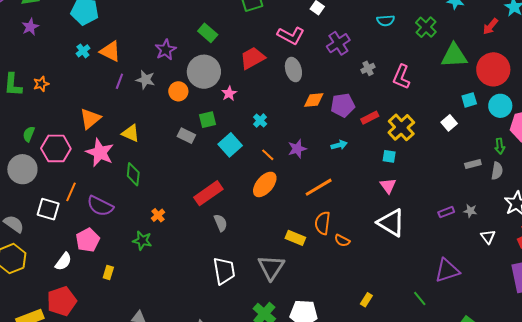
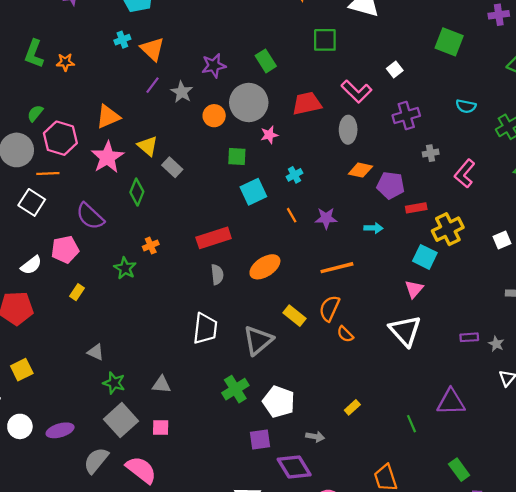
gray rectangle: (186, 136) -> (172, 167), moved
cyan square: (389, 156) -> (425, 257), size x1.5
orange ellipse: (265, 184) -> (265, 267), moved
orange line: (71, 192) -> (48, 173), moved, turned 48

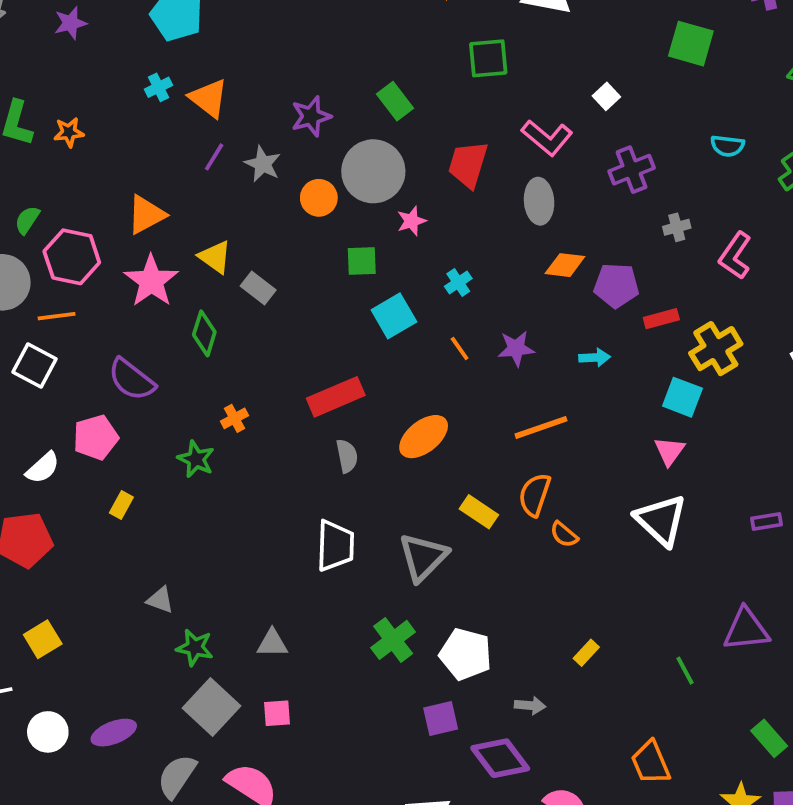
red trapezoid: (307, 103) -> (468, 164), turned -56

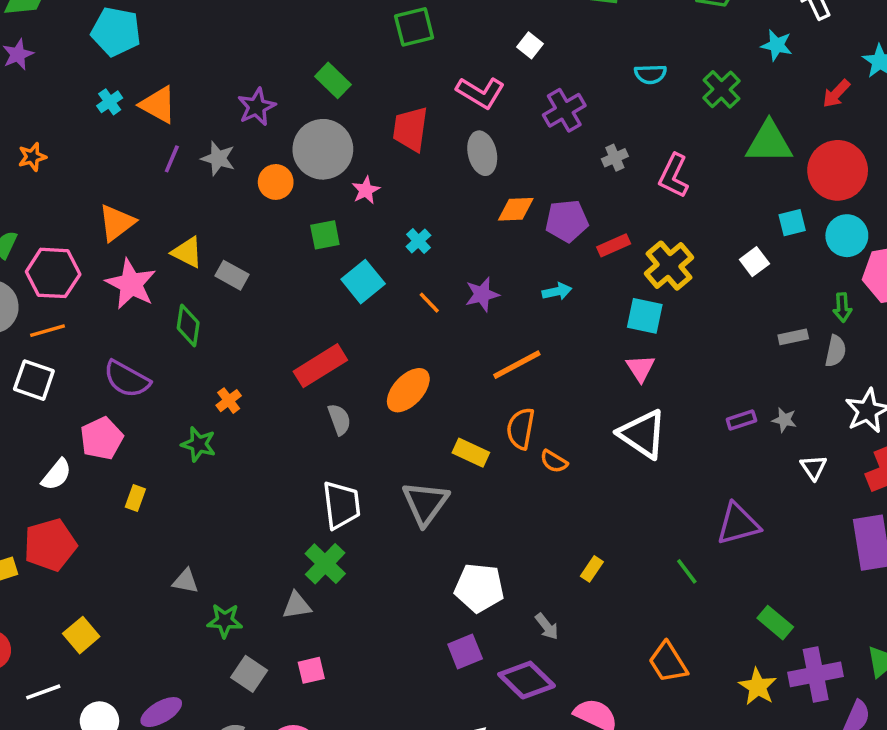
green cross: (393, 640) -> (325, 564), moved
gray arrow: (530, 706) -> (547, 626), turned 56
gray square: (212, 707) -> (249, 674), size x0.7

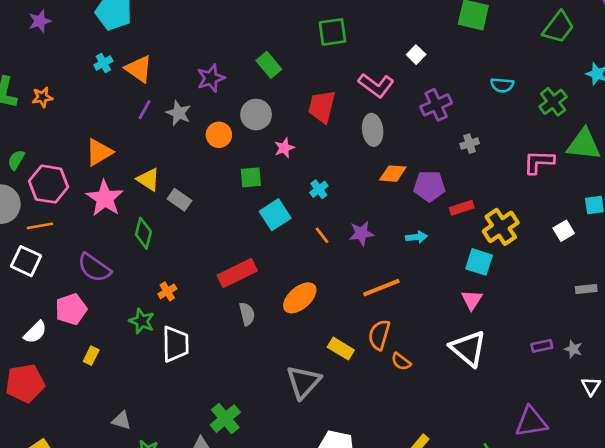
gray circle: (323, 149) -> (256, 115), size x0.7
pink L-shape: (674, 176) -> (539, 162), moved, turned 60
white trapezoid: (341, 505) -> (175, 344), moved

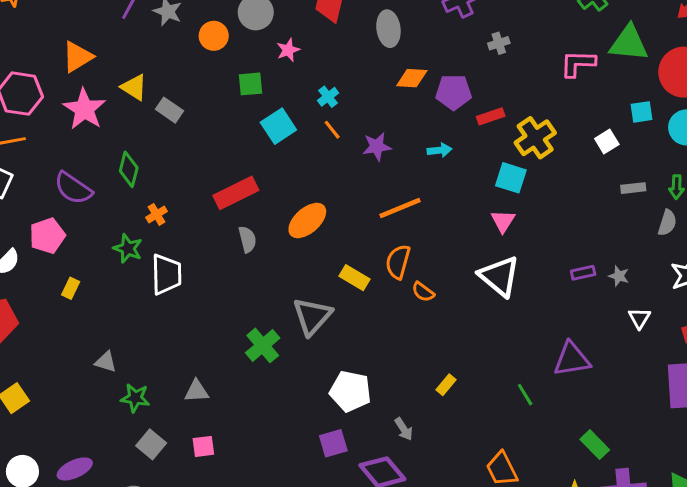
green diamond: (143, 233) -> (129, 169), moved
orange line: (322, 235) -> (332, 130), moved
gray rectangle: (586, 289) -> (633, 188), moved
green cross: (225, 419) -> (263, 345), moved

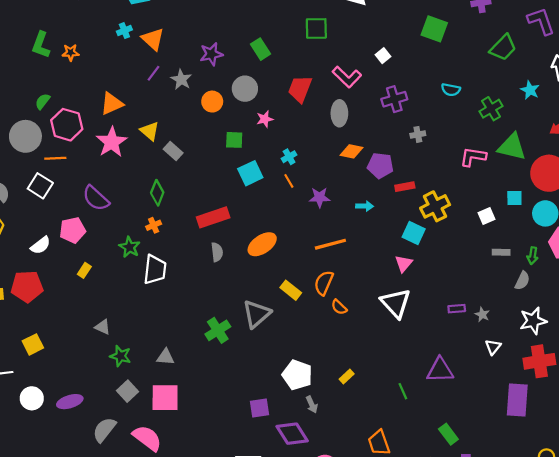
green diamond: (129, 169) -> (157, 193), moved
white pentagon: (350, 391) -> (297, 375), moved
pink square: (203, 446) -> (165, 398), size x1.8

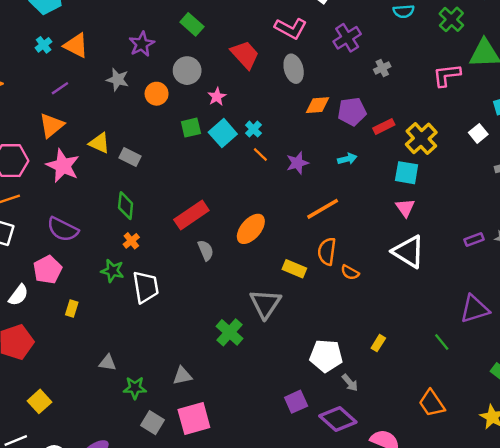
purple line: (153, 73) -> (60, 88), moved, turned 35
red trapezoid: (300, 89) -> (245, 55), turned 132
cyan square: (250, 173) -> (223, 133), moved

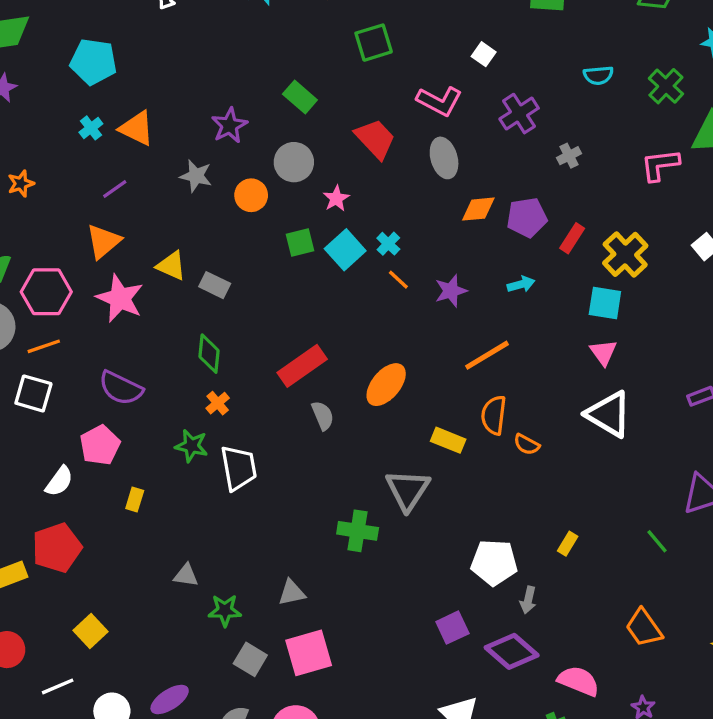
red rectangle: (384, 127) -> (572, 238), turned -30
green cross: (230, 332) -> (358, 531), turned -32
gray arrow: (350, 383) -> (528, 600), turned 54

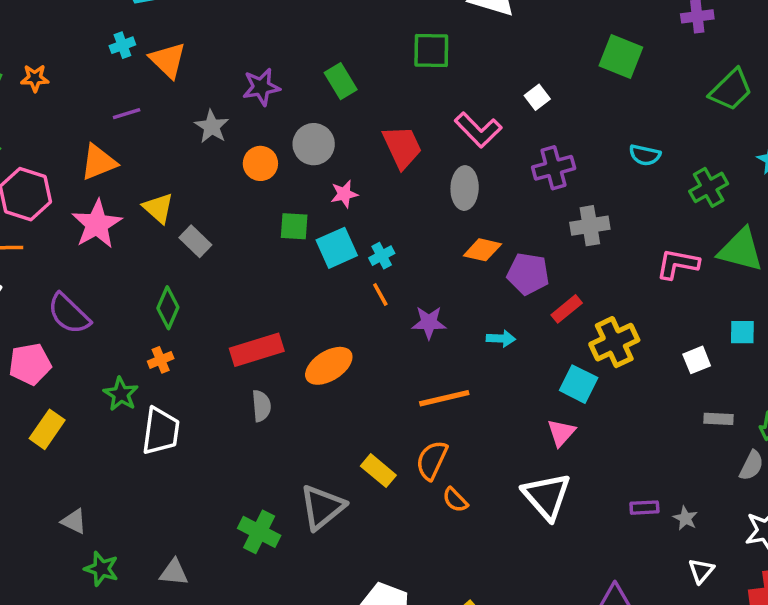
gray cross: (569, 156) -> (590, 226), size x1.5
orange ellipse: (386, 385) -> (329, 366), moved
yellow rectangle: (135, 499) -> (47, 429), size x1.5

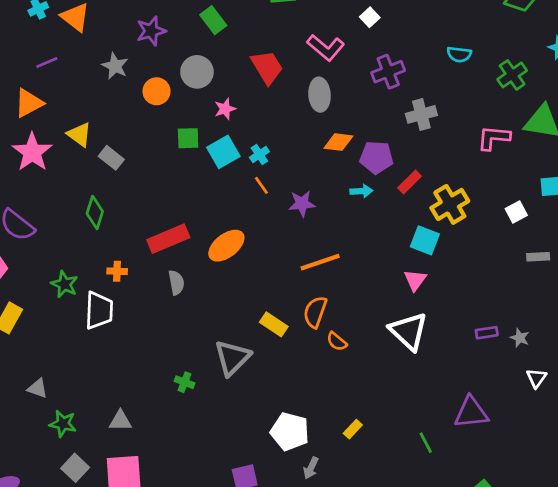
cyan arrow: (501, 339) -> (361, 191), moved
orange cross: (161, 360) -> (117, 271), moved, turned 30
green cross: (259, 532) -> (185, 382), size x0.6

